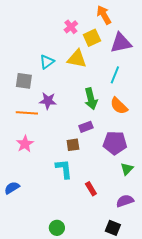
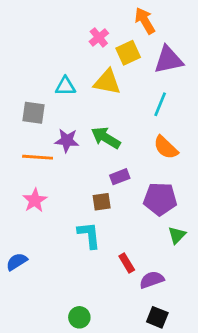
cyan triangle: (47, 62) -> (65, 86), turned 35
green arrow: (91, 99) -> (106, 138), moved, turned 135
purple semicircle: (125, 201) -> (152, 280), moved

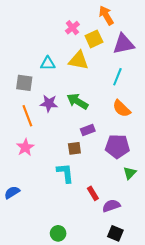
orange line: (38, 157) -> (27, 116), turned 65

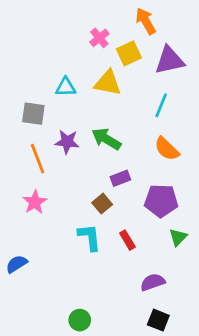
brown square: (74, 148) -> (102, 204), turned -32
red rectangle: (93, 193) -> (127, 240), moved

